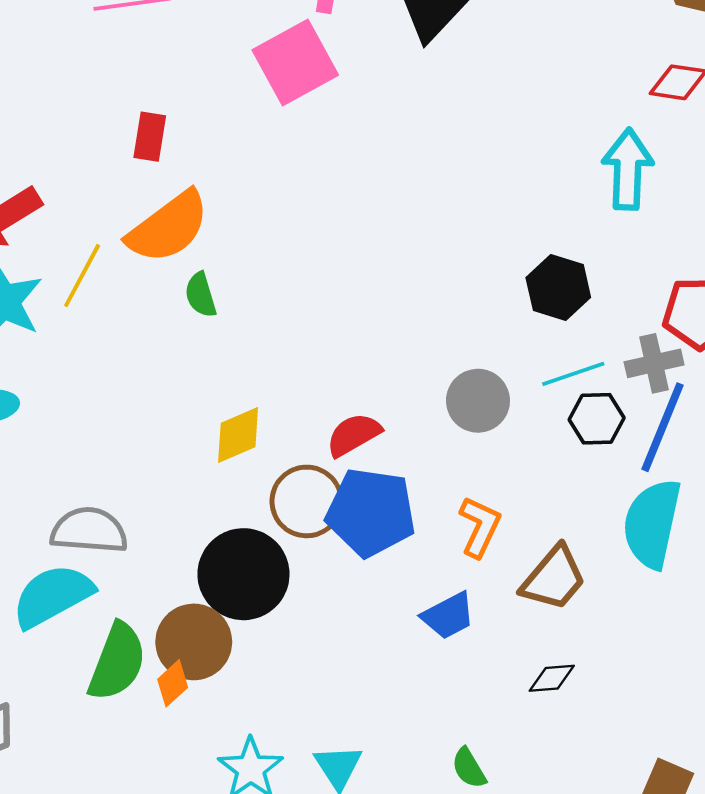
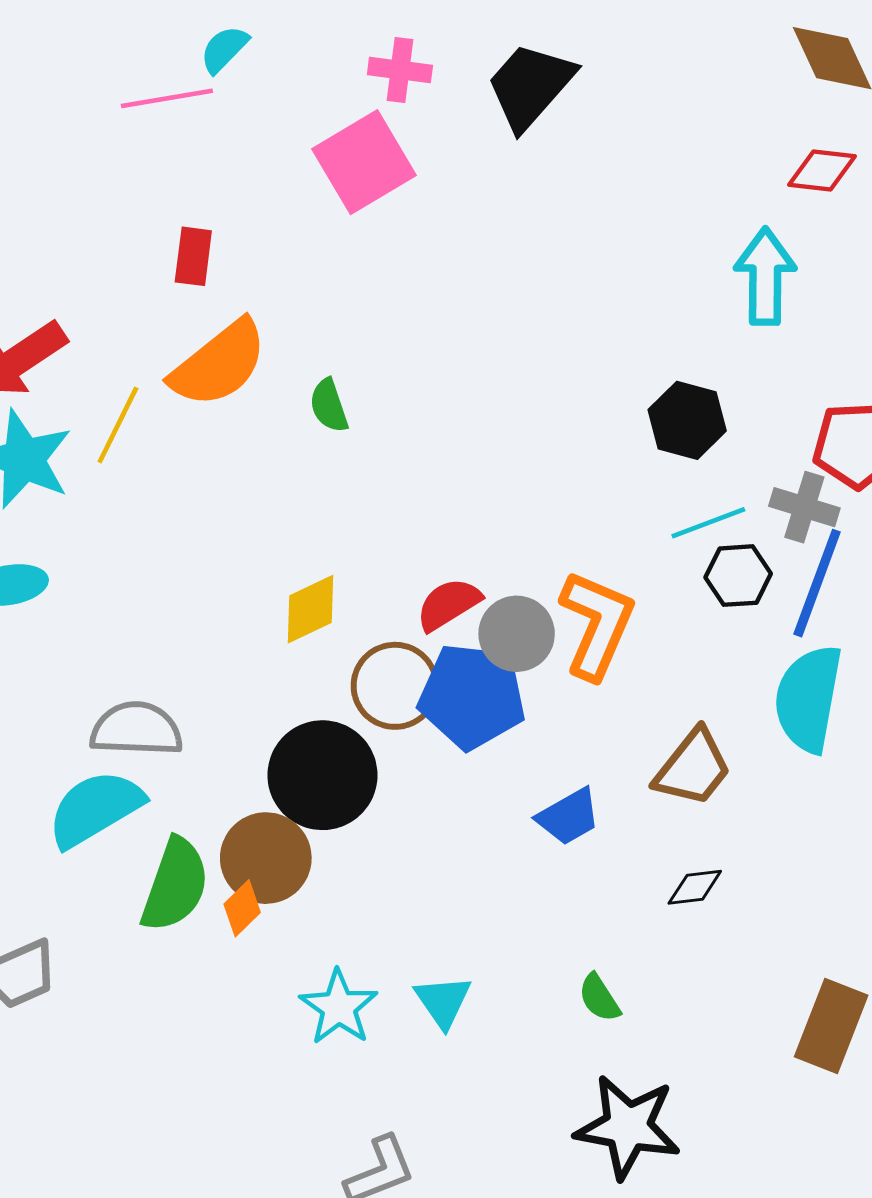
green semicircle: (201, 295) -> (329, 406), moved
gray cross: (654, 363) -> (804, 507), turned 32
gray circle: (478, 401) -> (517, 634), moved
orange L-shape: (480, 527) -> (597, 625), moved, size x1.5

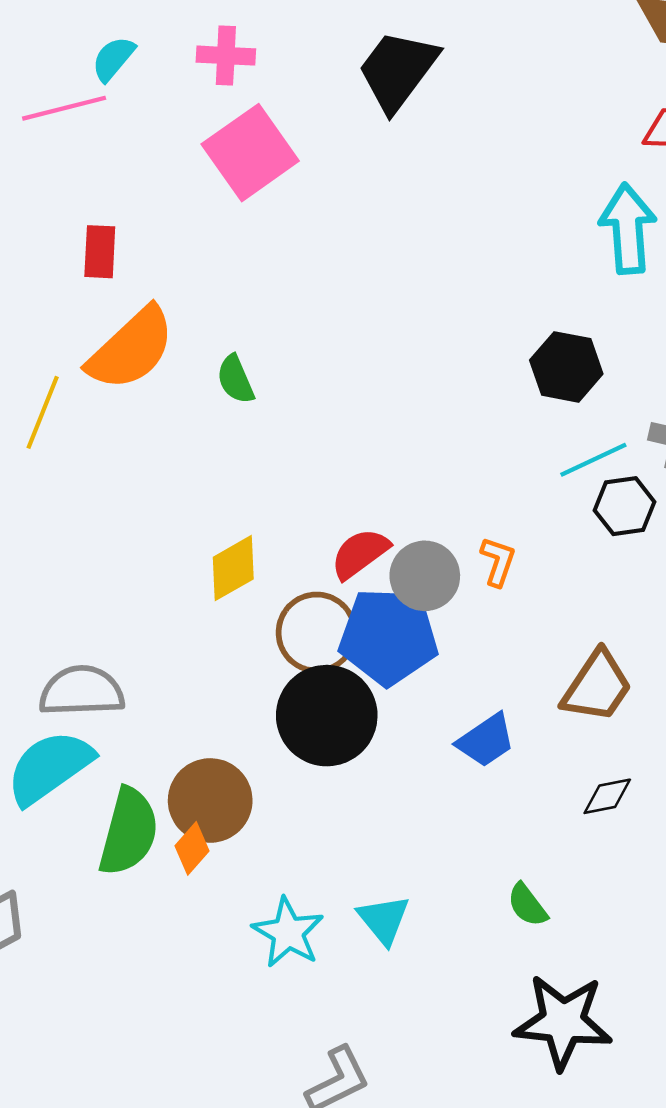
pink cross: (400, 70) -> (226, 56), moved
orange L-shape: (597, 625) -> (498, 561), size x0.5
black circle: (322, 775) -> (327, 716), moved

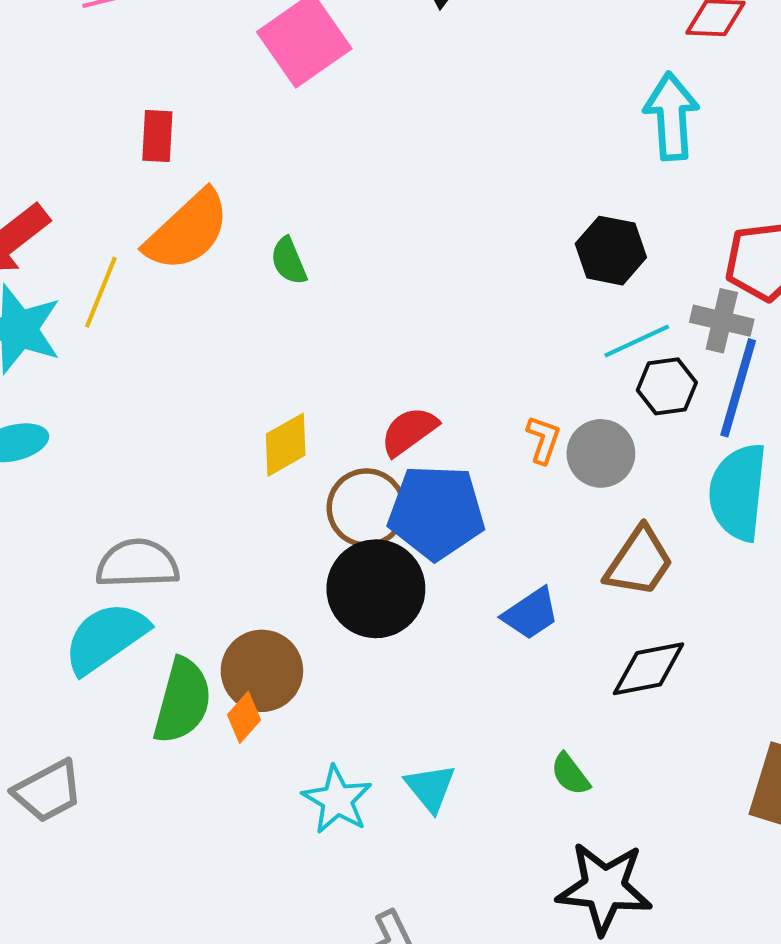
gray circle: (425, 576) -> (601, 453), moved
black diamond: (607, 796) -> (649, 669), size x1.5

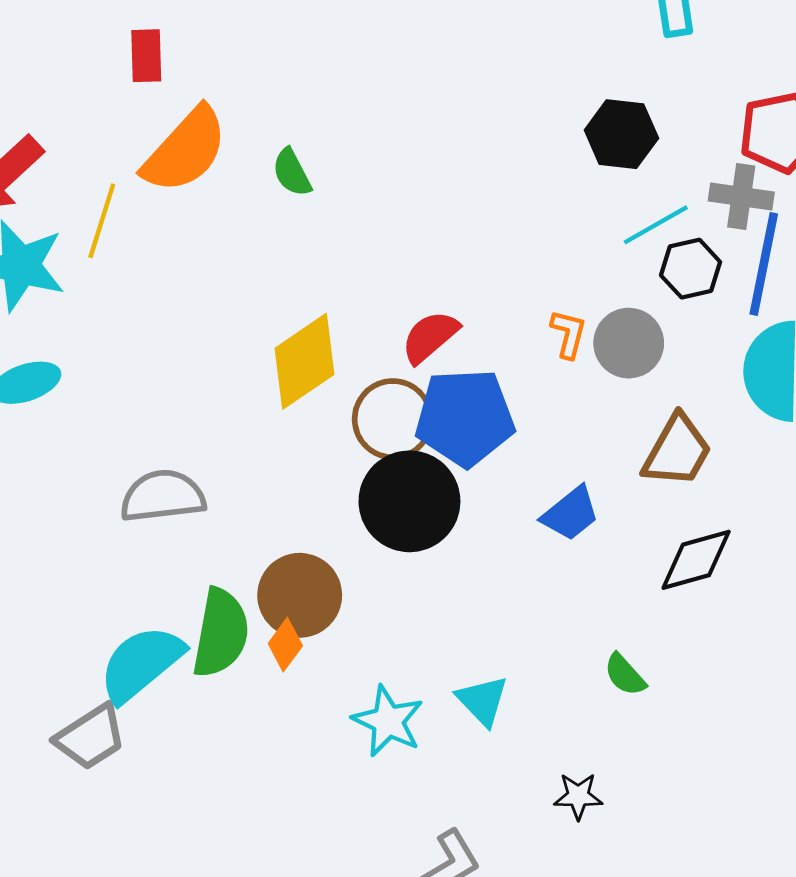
yellow diamond: (286, 445) -> (305, 361), size x1.4
cyan semicircle: (106, 638) -> (141, 664), moved
black star: (604, 888) -> (578, 796), moved, size x0.5

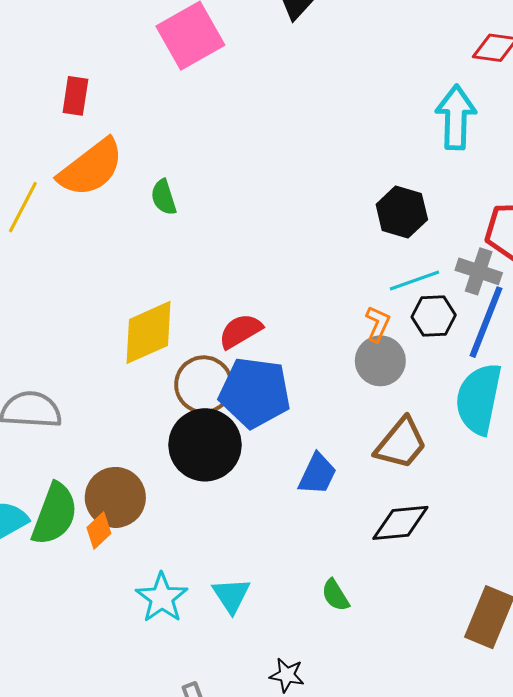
orange L-shape: (568, 334) -> (378, 324), moved
blue trapezoid: (570, 514) -> (317, 474), turned -36

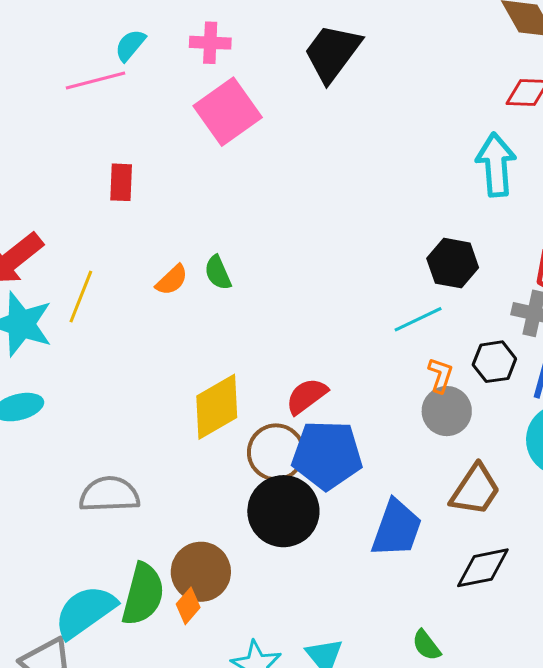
orange semicircle: (91, 168) -> (172, 280), moved, size x0.5
cyan line: (415, 281) -> (418, 319), moved
blue trapezoid: (317, 474) -> (397, 528), size x1.4

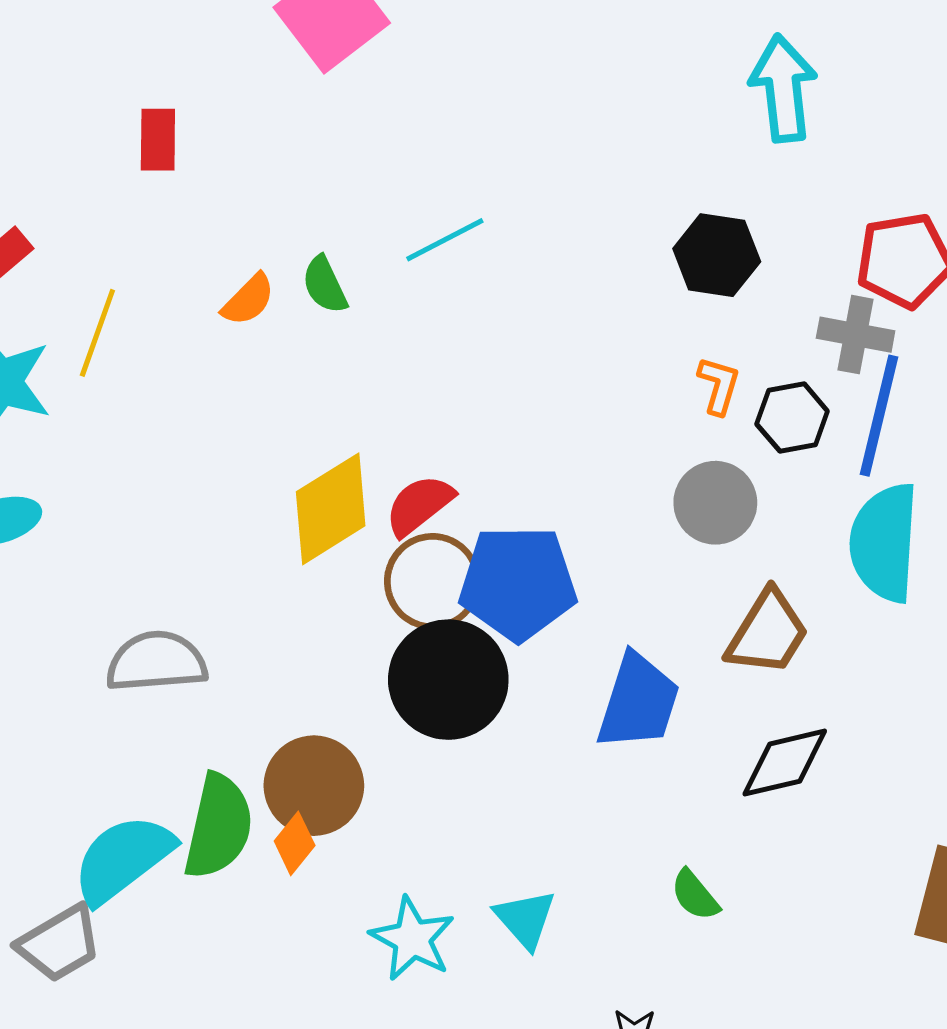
cyan line: (418, 319) -> (445, 240), moved
orange L-shape: (440, 375) -> (719, 385), moved
red semicircle: (307, 396) -> (419, 505), moved

